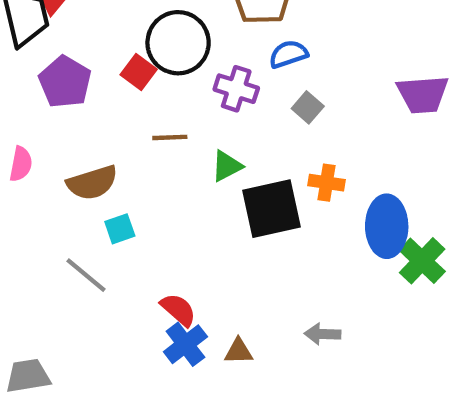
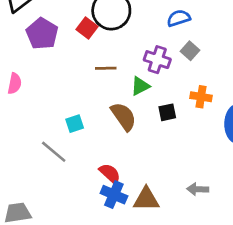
purple cross: (236, 89) -> (157, 60), moved
brown semicircle: (92, 183) -> (124, 117), moved, turned -108
black square: (272, 209) -> (167, 112), size x0.5
blue cross: (185, 344) -> (114, 195), turned -30
brown triangle: (238, 351) -> (146, 199), size x1.5

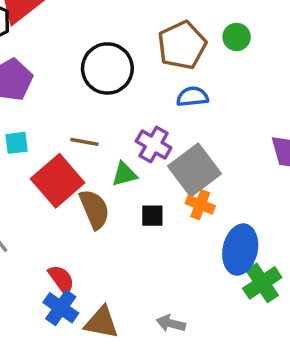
red square: (87, 28) -> (58, 181), moved, size x1.8
gray square: (190, 51) -> (194, 170), moved, size x2.0
cyan square: (75, 124) -> (17, 143), moved

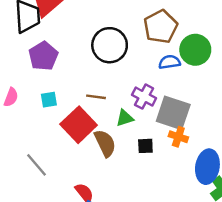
green circle: (237, 37) -> (195, 50), moved, size x1.6
gray square: (194, 170) -> (173, 113), turned -32

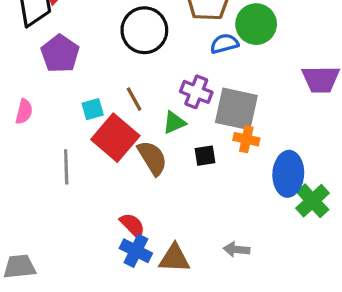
brown line: (96, 97) -> (134, 99), turned 60
cyan square: (49, 100) -> (93, 109), moved
gray line: (37, 165) -> (66, 167), moved, turned 45

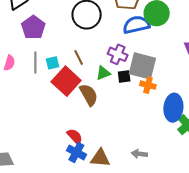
blue semicircle: (224, 44) -> (136, 25), size x1.5
black square: (205, 156) -> (124, 77), moved
gray line: (66, 167) -> (35, 63), moved

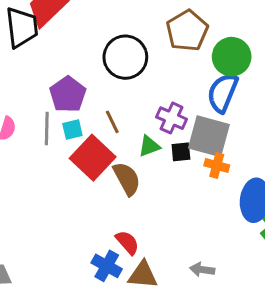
blue semicircle: (136, 25) -> (223, 93), moved, turned -56
purple pentagon: (33, 27) -> (68, 94), moved
red semicircle: (75, 136) -> (127, 242), moved

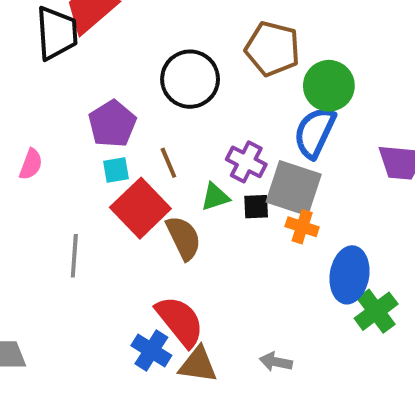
brown pentagon: (187, 31) -> (272, 49), turned -30
gray line: (47, 129) -> (74, 256), moved
red semicircle: (127, 242) -> (180, 321), size x1.6

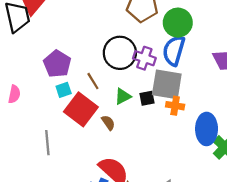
black circle: (190, 79) -> (120, 53), moved
purple cross: (246, 162) -> (144, 58), moved
brown semicircle: (184, 238) -> (108, 123), size x0.6

